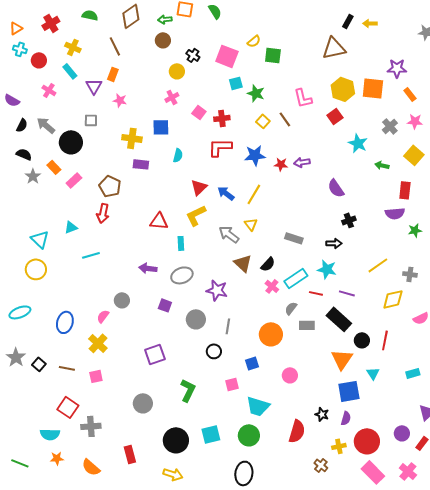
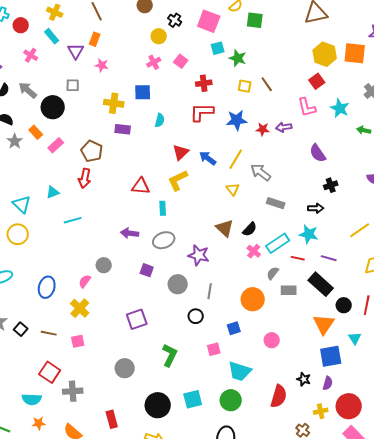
pink L-shape: (303, 98) -> (307, 107), moved
pink square: (199, 112) -> (181, 61), moved
yellow square: (263, 121) -> (245, 86), turned -32
gray arrow: (229, 234) -> (261, 172), moved

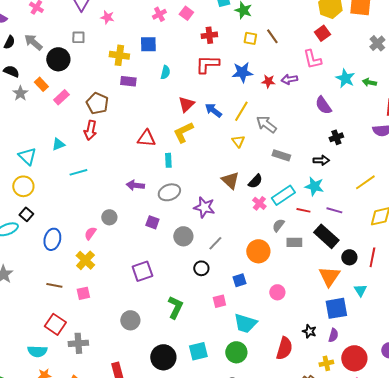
cyan star: (340, 108) -> (345, 78), moved
gray line: (210, 291) -> (215, 243), turned 35
black square: (21, 329) -> (26, 214), moved

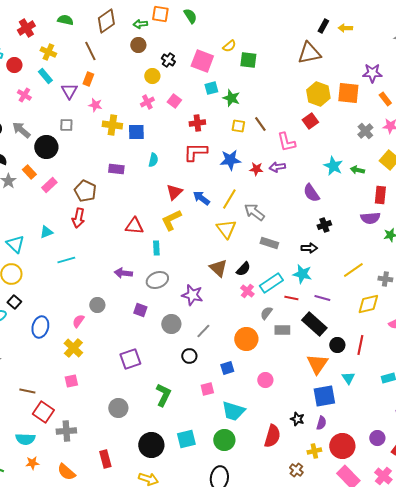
yellow cross: (119, 55) -> (112, 125), moved
pink L-shape: (312, 59) -> (286, 142), moved
yellow triangle: (238, 141) -> (226, 229), size x1.5
brown line: (54, 285) -> (27, 391), moved

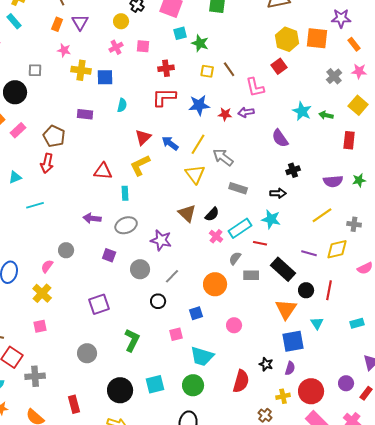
purple triangle: (69, 91) -> (80, 22), moved
pink square: (174, 101) -> (143, 46), turned -32
purple semicircle: (370, 218) -> (333, 181), moved
purple line: (322, 298) -> (309, 253), moved

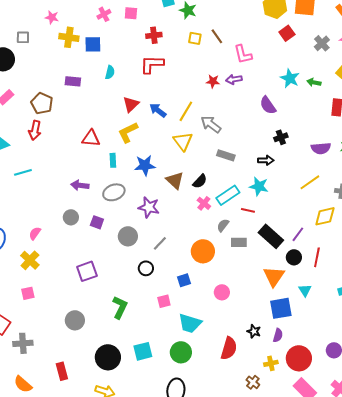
red square: (279, 66) -> (287, 33), moved
blue star: (199, 105) -> (145, 165), moved
gray circle: (66, 250) -> (71, 217), moved
purple line: (309, 253) -> (298, 234), moved, turned -70

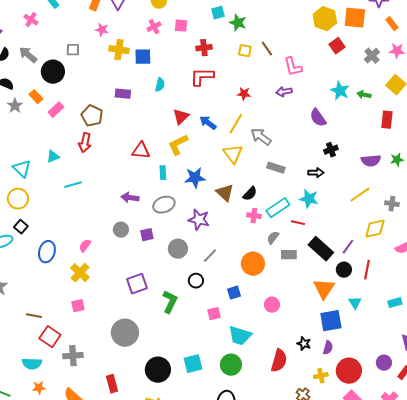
red star: (213, 81) -> (244, 94), moved
pink cross: (204, 203) -> (254, 216), turned -32
purple square: (97, 222) -> (147, 235), turned -32
green L-shape: (120, 307) -> (170, 302), moved
gray circle: (75, 320) -> (125, 333), size x1.4

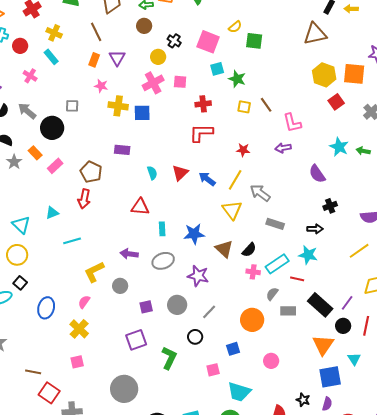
pink cross: (154, 27) -> (153, 83), size x1.5
cyan semicircle: (160, 85) -> (152, 173), moved, turned -32
yellow L-shape: (178, 145) -> (94, 272), moved
purple square: (147, 235) -> (146, 307), moved

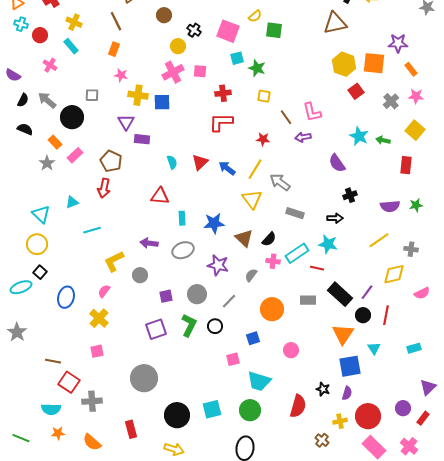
purple triangle: (117, 58) -> (126, 122), moved
brown line: (266, 105) -> (286, 117), moved
gray star: (14, 162) -> (47, 163), moved
gray semicircle: (272, 294) -> (251, 275), moved
green L-shape: (169, 358) -> (189, 325), moved

